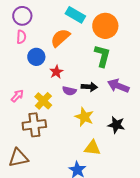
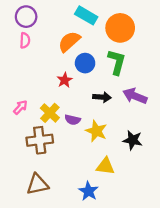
blue circle: (36, 57) -> (85, 63), moved
purple semicircle: (69, 91) -> (73, 120), moved
brown triangle: (18, 158) -> (37, 184), moved

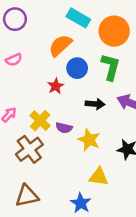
pink semicircle: (25, 40) -> (14, 60), moved, turned 63
brown cross: (40, 140) -> (29, 149), turned -30

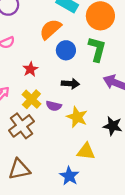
red star: (56, 86) -> (30, 69), moved
black arrow: (95, 104) -> (70, 84), moved

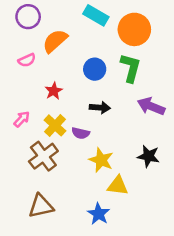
orange semicircle: (50, 29) -> (55, 41), moved
yellow star: (77, 117) -> (101, 160), moved

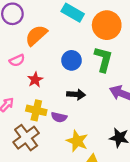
pink semicircle: (27, 60) -> (17, 60), moved
yellow cross: (55, 125) -> (36, 110), turned -30

